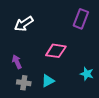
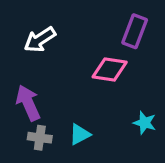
pink diamond: (56, 51) -> (110, 70), moved
purple arrow: (17, 62) -> (28, 103), size x1.5

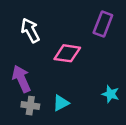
white arrow: (40, 40) -> (30, 30), turned 95
pink diamond: (110, 70) -> (67, 53), moved

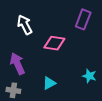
gray cross: (30, 106) -> (13, 90), moved

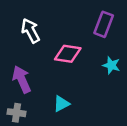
cyan star: (89, 76) -> (111, 65), moved

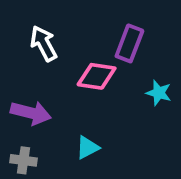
purple rectangle: (104, 24) -> (129, 43), moved
purple arrow: (22, 79) -> (31, 113), turned 128

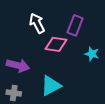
white arrow: (44, 43) -> (37, 23), moved
cyan triangle: (87, 148) -> (51, 86), size x1.5

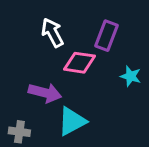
purple arrow: (18, 66) -> (45, 93), moved

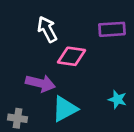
purple rectangle: (107, 36) -> (112, 29), moved, turned 65
cyan star: (131, 76) -> (117, 99), moved

